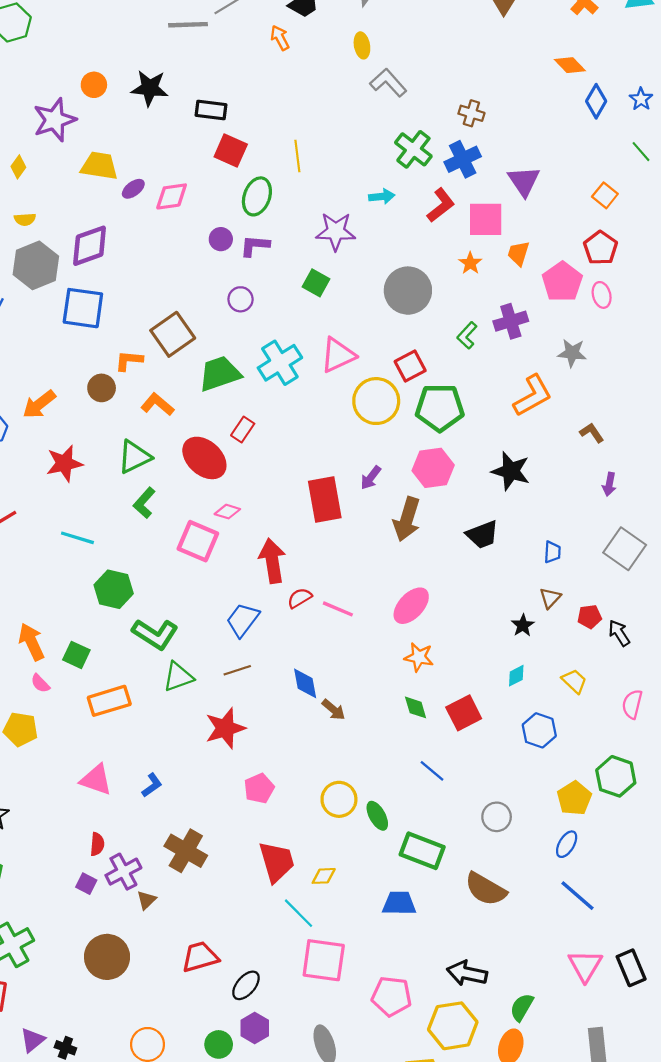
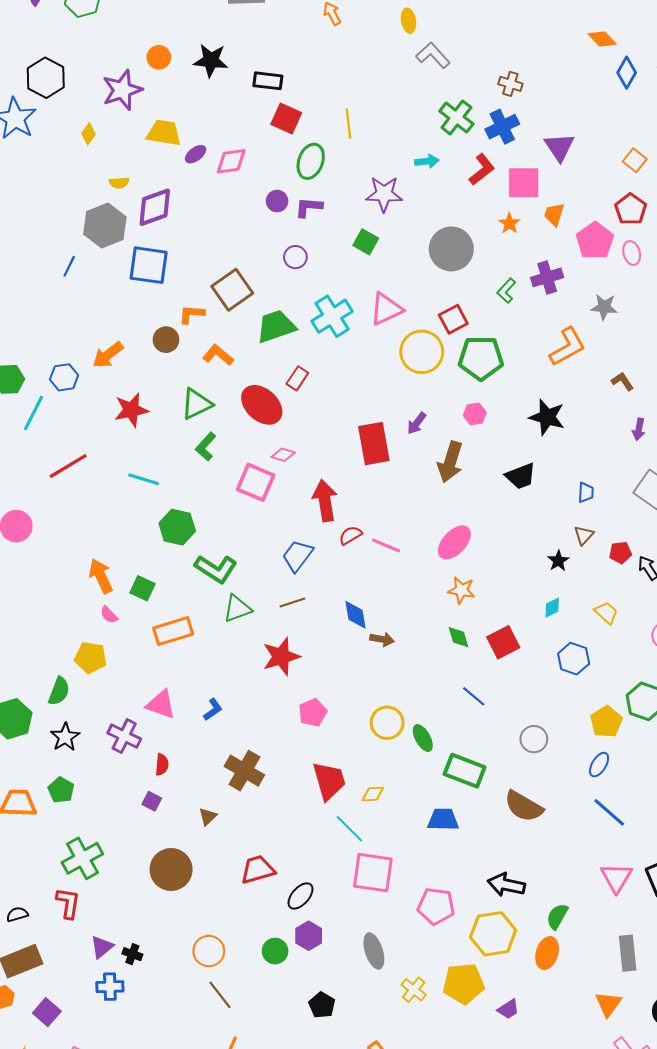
yellow semicircle: (25, 219) -> (119, 183), moved
pink hexagon: (433, 468) -> (475, 414), size x0.6
brown arrow: (334, 710) -> (382, 639), turned -30
purple cross: (123, 872) -> (124, 736), moved, turned -36

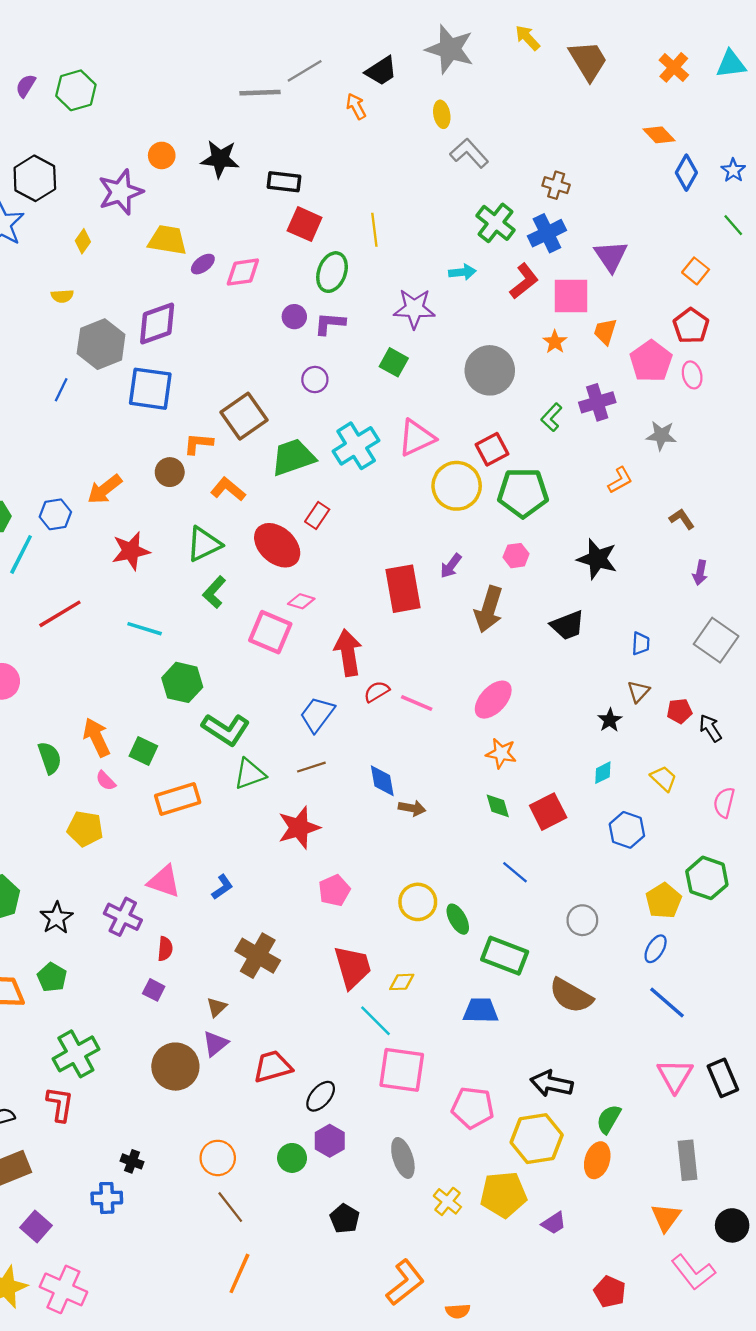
yellow semicircle: (119, 183) -> (62, 296), moved
orange L-shape: (567, 347) -> (620, 480), size x0.6
green semicircle: (59, 691) -> (50, 758), moved, turned -40
purple triangle: (102, 947) -> (215, 1044), moved

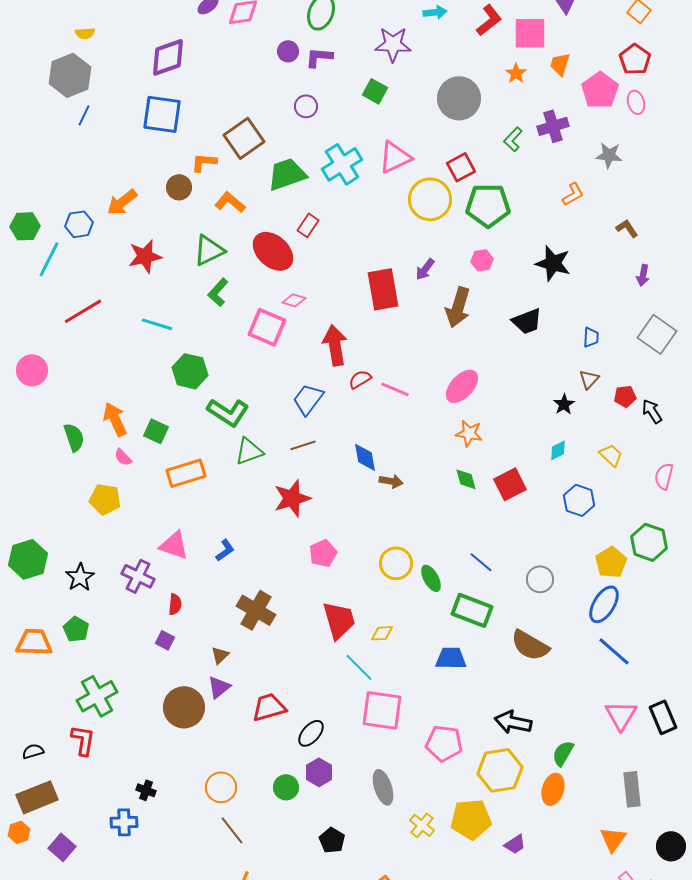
gray hexagon: (101, 344) -> (70, 75), moved
blue line: (515, 872) -> (481, 562), moved
blue ellipse: (656, 949) -> (604, 604), size x1.5

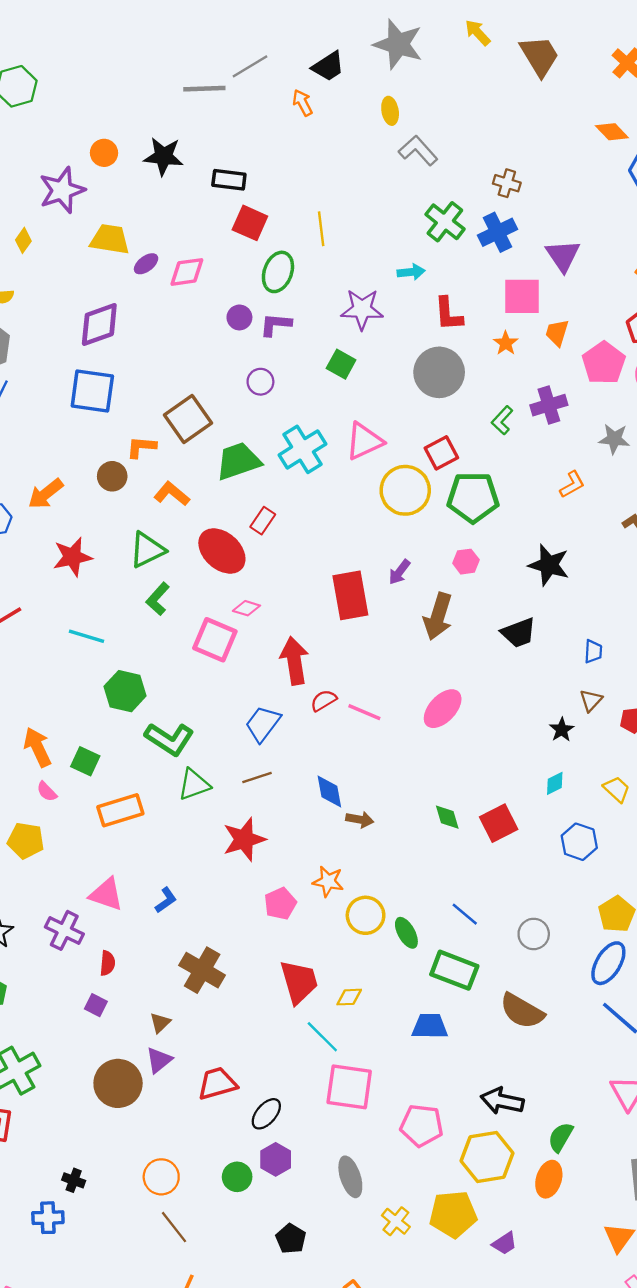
red L-shape: (489, 20) -> (448, 314), moved, turned 124
orange star: (469, 433) -> (328, 881), moved

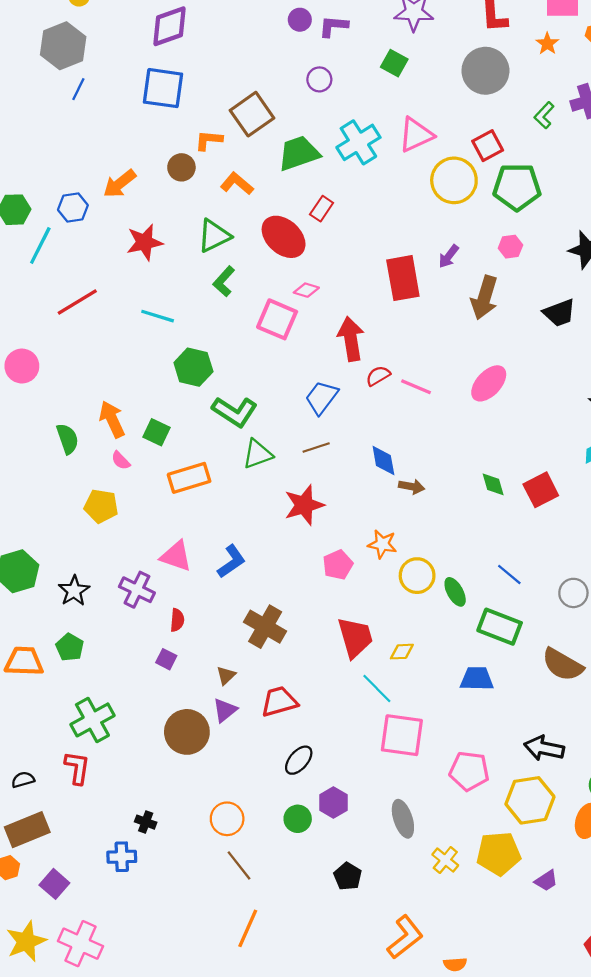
blue L-shape: (166, 900) -> (231, 561), size x1.4
red trapezoid: (217, 1083) -> (279, 702), moved
black ellipse: (266, 1114) -> (299, 760), moved

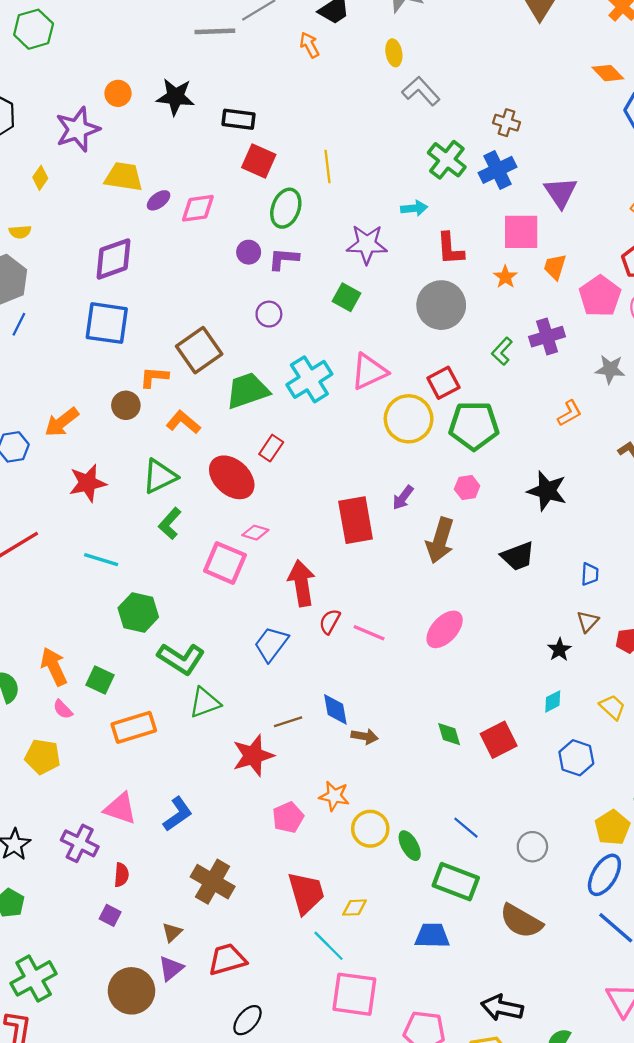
red semicircle: (378, 376) -> (330, 621), turned -30
brown line: (316, 447) -> (288, 722), moved

